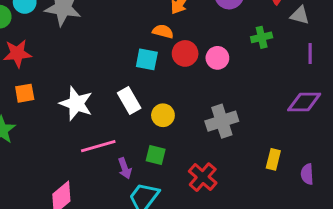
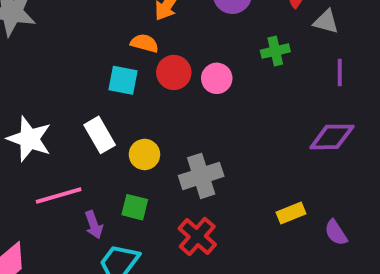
gray cross: (222, 121) -> (201, 176), moved
yellow rectangle: (273, 159) -> (291, 213), turned 54
purple semicircle: (307, 174) -> (336, 233), turned -30

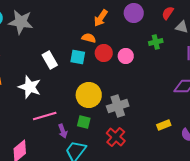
white rectangle: (100, 135) -> (50, 60), moved
yellow circle: (144, 154) -> (89, 95), size x1.6

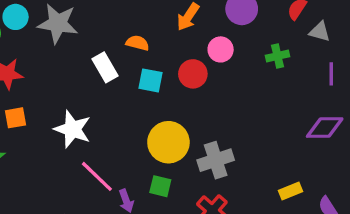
orange semicircle: (89, 38) -> (138, 43), moved
pink circle: (126, 56) -> (221, 49), moved
white rectangle: (50, 60) -> (105, 67), moved
pink line: (45, 116) -> (97, 176), turned 60

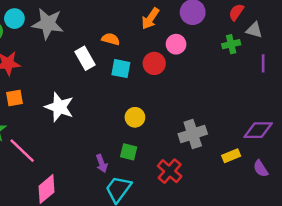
green cross: (277, 56) -> (231, 44), moved
purple diamond: (325, 128) -> (258, 130), moved
yellow circle: (168, 142) -> (135, 117), size x0.6
gray cross: (216, 160) -> (193, 134), moved
pink line: (97, 176) -> (22, 151), moved

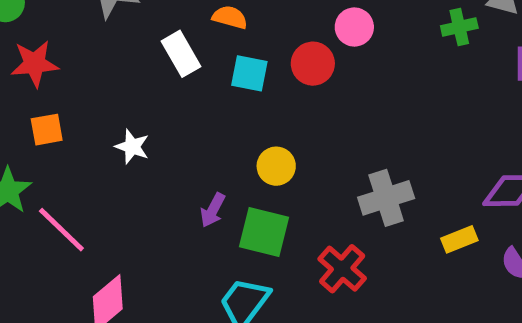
white star: (59, 107) -> (132, 147), size x0.6
green square: (129, 152) -> (264, 232), size x1.5
purple arrow: (102, 163) -> (213, 210), moved, turned 48

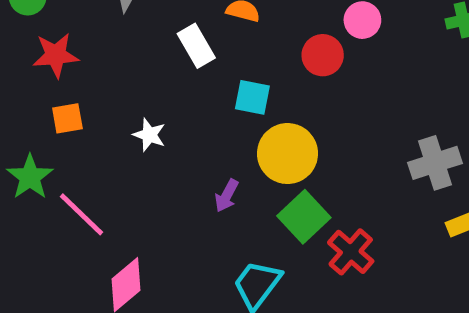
cyan square: (249, 73) -> (252, 97), moved
yellow circle: (276, 166) -> (288, 154), size x1.6
gray cross: (386, 198) -> (435, 163), moved
green square: (264, 232) -> (304, 217), moved, turned 33

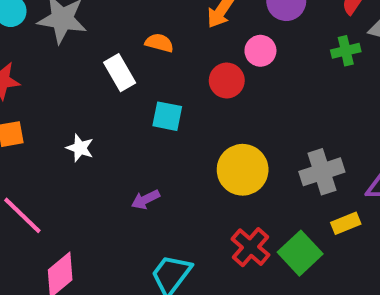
yellow circle: (288, 154) -> (243, 170), moved
purple arrow: (227, 196) -> (145, 200), turned 36
green square: (304, 217) -> (300, 253), moved

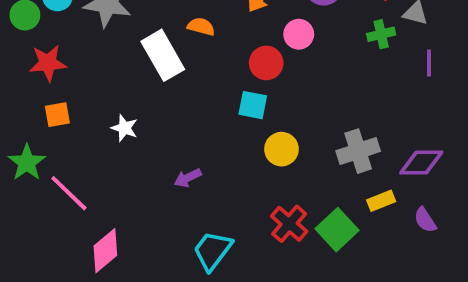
white rectangle: (120, 73) -> (163, 55), size x1.4
cyan square: (167, 116) -> (253, 105), moved
yellow circle: (243, 170) -> (281, 149), size x0.7

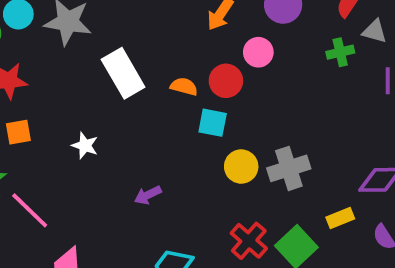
orange semicircle: (201, 27) -> (184, 87), moved
gray cross: (358, 151) -> (289, 168), moved

